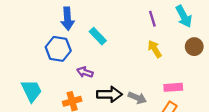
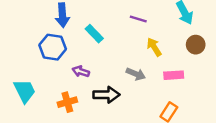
purple line: (152, 19) -> (138, 19), moved, turned -56
pink rectangle: (173, 87) -> (174, 75), moved
gray arrow: (137, 98) -> (136, 74), moved

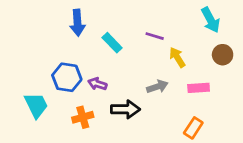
purple line: (138, 19) -> (155, 36), moved
blue hexagon: (53, 47) -> (67, 77), moved
gray arrow: (136, 74) -> (157, 87), turned -42

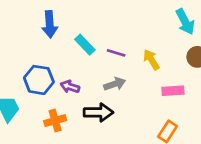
purple line: (155, 36) -> (116, 53), moved
gray arrow: (157, 87) -> (115, 84), moved

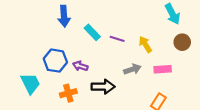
gray arrow: (115, 84) -> (132, 69), moved

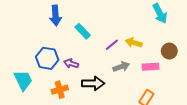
purple line: (117, 39) -> (112, 45), moved, turned -56
brown circle: (182, 42) -> (169, 51), moved
yellow arrow: (145, 44) -> (134, 43), turned -42

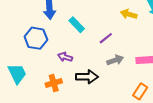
yellow arrow: (134, 43) -> (129, 14), moved
blue hexagon: (47, 58) -> (36, 38), moved

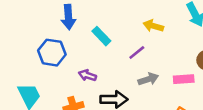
yellow arrow: (129, 14) -> (153, 26), moved

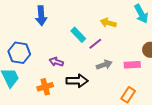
cyan rectangle: (101, 36) -> (78, 35), moved
blue hexagon: (52, 53) -> (19, 53), moved

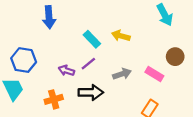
yellow arrow: (108, 23) -> (121, 36), moved
purple line: (95, 44) -> (88, 64), moved
pink rectangle: (132, 65) -> (154, 74), turned 35

